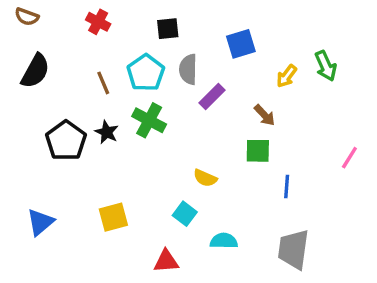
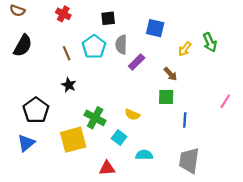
blue square: (241, 44) -> (155, 28), turned 30
green cross: (149, 120) -> (95, 118), moved
black pentagon: (66, 141) -> (36, 110), moved
yellow square: (113, 217) -> (73, 140), size x1.4

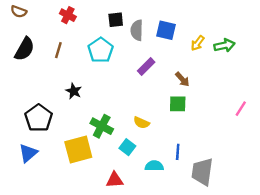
green arrow: (210, 42) -> (224, 45), turned -78
gray semicircle: (121, 45) -> (137, 30), moved
yellow arrow: (185, 49) -> (198, 43), moved
brown line: (67, 53) -> (58, 50), moved, turned 40
blue line: (185, 120) -> (178, 152), moved

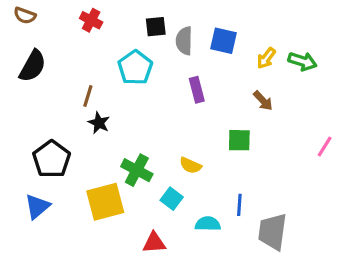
green arrow: (224, 45) -> (302, 61), turned 30
brown line: (58, 50) -> (88, 96), moved
purple rectangle: (146, 67) -> (197, 90), turned -60
brown arrow: (182, 79) -> (263, 101), moved

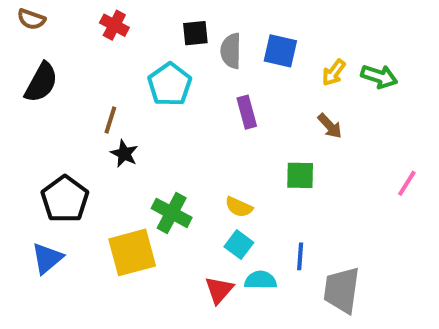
cyan square: (172, 199) -> (239, 245), moved
red triangle: (154, 243) -> (219, 290), moved, turned -45

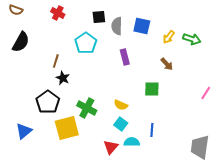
black pentagon: (65, 199) -> (48, 102), moved
gray trapezoid: (342, 290) -> (200, 147), moved

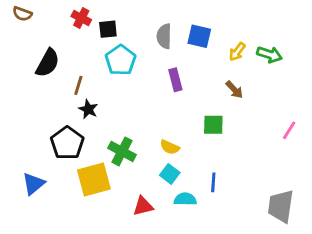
black square: (99, 17) -> (108, 29), moved
black semicircle: (21, 42) -> (48, 63), moved
red triangle: (111, 147) -> (143, 206), moved, turned 35

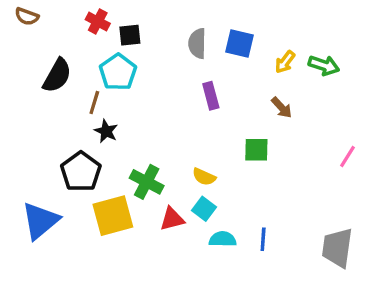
cyan pentagon: (121, 60) -> (118, 72), moved
blue line: (213, 182) -> (263, 239), moved
blue triangle: (34, 184) -> (40, 221), size x1.4
red triangle: (143, 206) -> (172, 219), moved

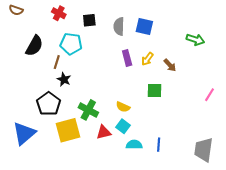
black square: (130, 35) -> (89, 20), moved
yellow arrow: (285, 62) -> (147, 59), moved
cyan pentagon: (118, 72) -> (71, 44), turned -30

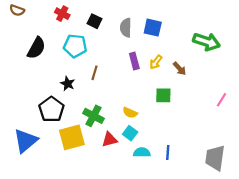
black square: (89, 20) -> (95, 21), turned 32
green arrow: (195, 40) -> (206, 42), size x1.4
brown line: (57, 62) -> (95, 73), moved

